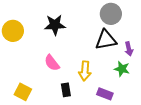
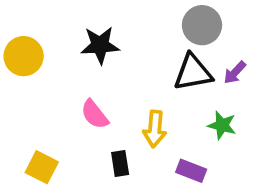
purple arrow: (129, 49) -> (235, 73), moved, turned 56

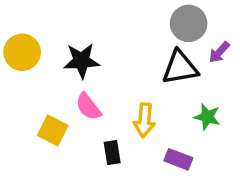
black star: (100, 45) -> (82, 61), moved
purple arrow: (235, 73) -> (219, 52), moved
yellow square: (42, 167) -> (53, 130), moved

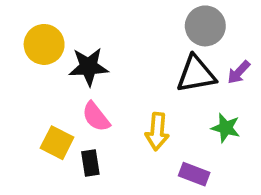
yellow circle: (22, 52) -> (44, 44), moved
purple arrow: (219, 52) -> (239, 72), moved
black rectangle: (112, 152) -> (90, 163), moved

